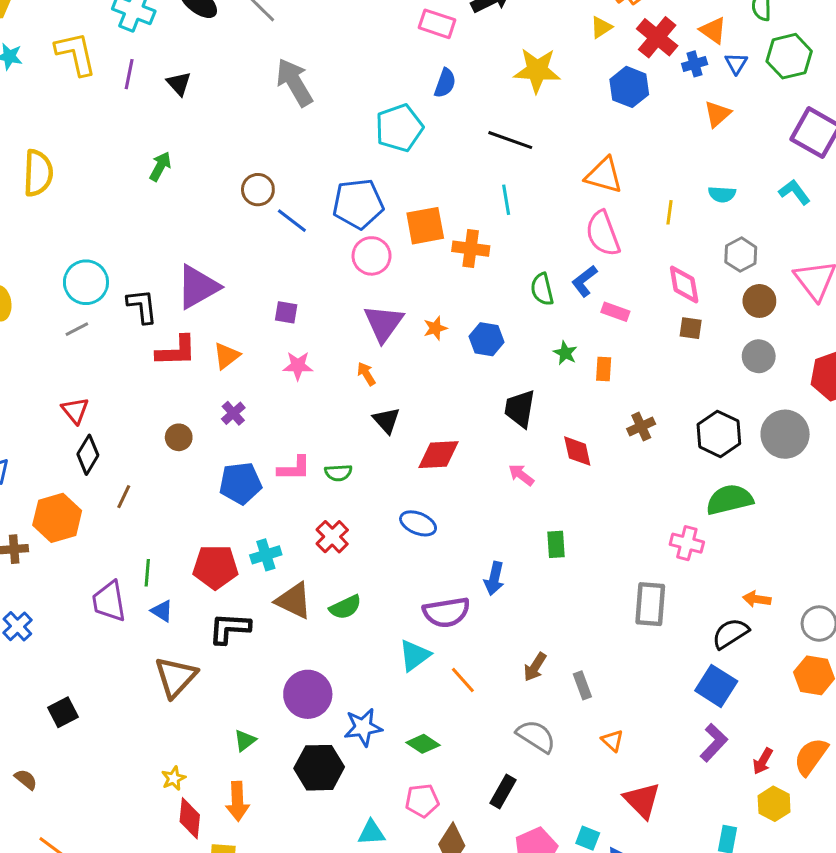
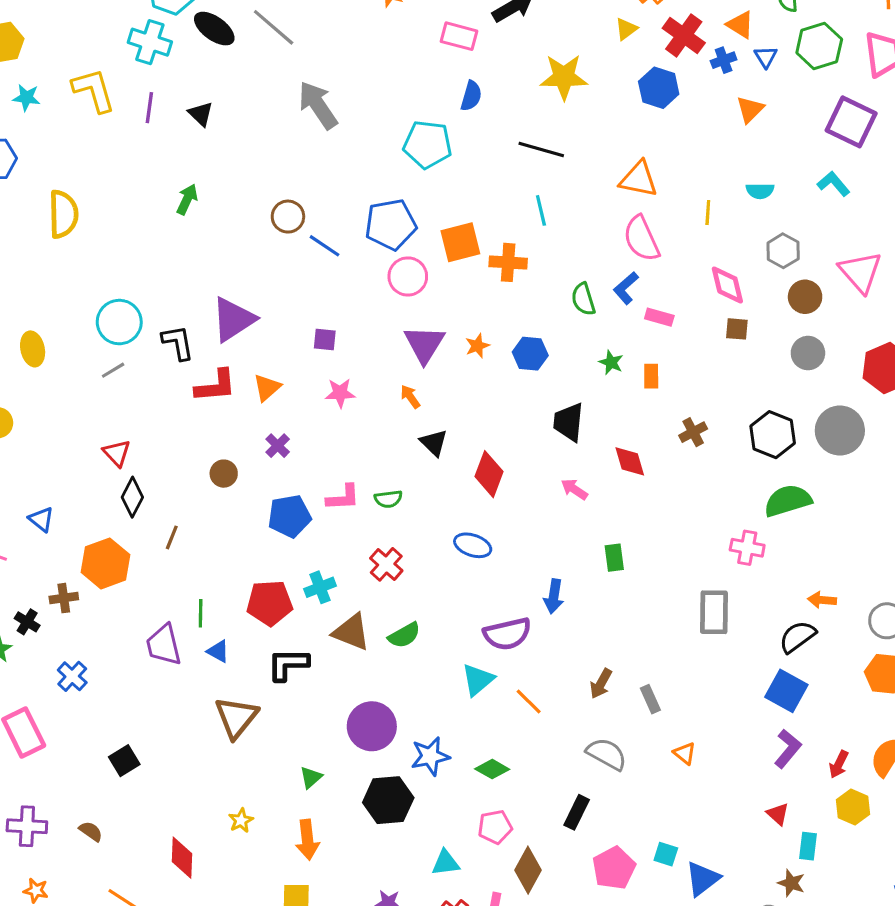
cyan pentagon: (399, 128) -> (428, 144), turned 30
red diamond: (439, 455) -> (489, 474), turned -63
red triangle: (642, 800) -> (778, 814), moved, size x0.6
red diamond: (190, 818) -> (182, 858), moved

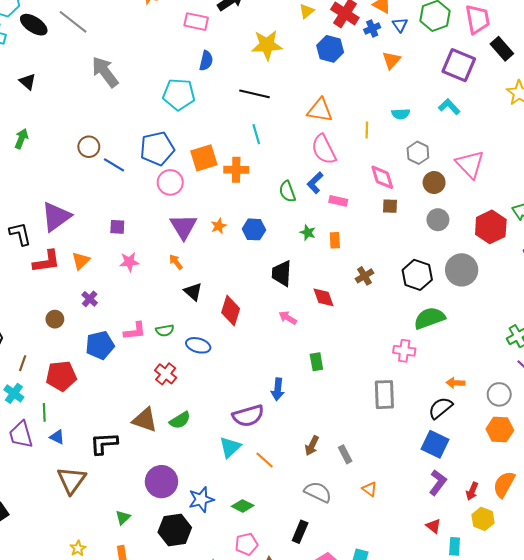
blue ellipse: (473, 545) -> (198, 345), moved
cyan cross: (320, 587) -> (14, 393), moved, turned -30
red pentagon: (270, 603) -> (61, 376), moved

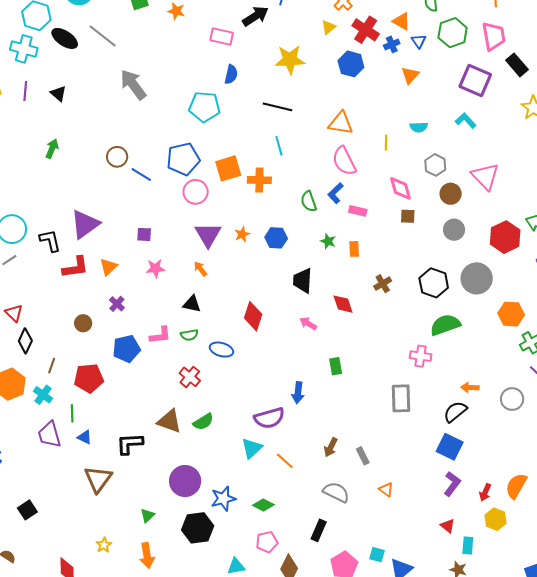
black triangle: (193, 292) -> (192, 304), moved, turned -30
orange hexagon: (500, 430) -> (511, 314), moved

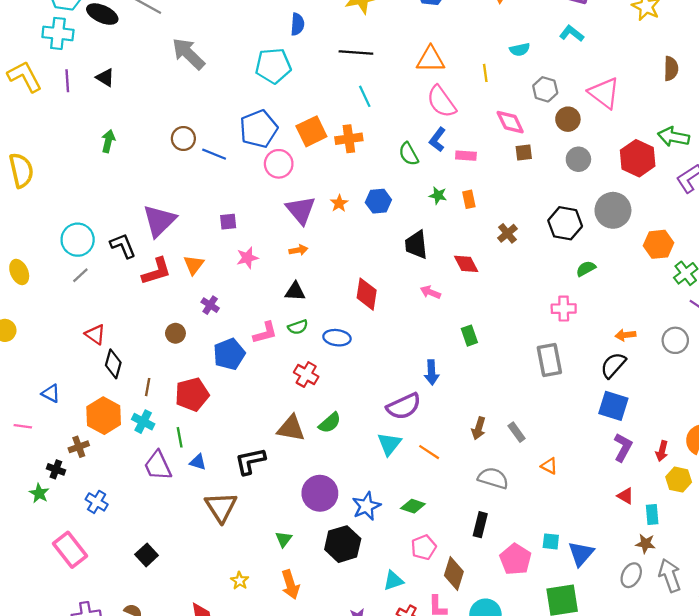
orange arrow: (200, 269) -> (298, 250), turned 126
green semicircle: (445, 325) -> (586, 269), size x0.6

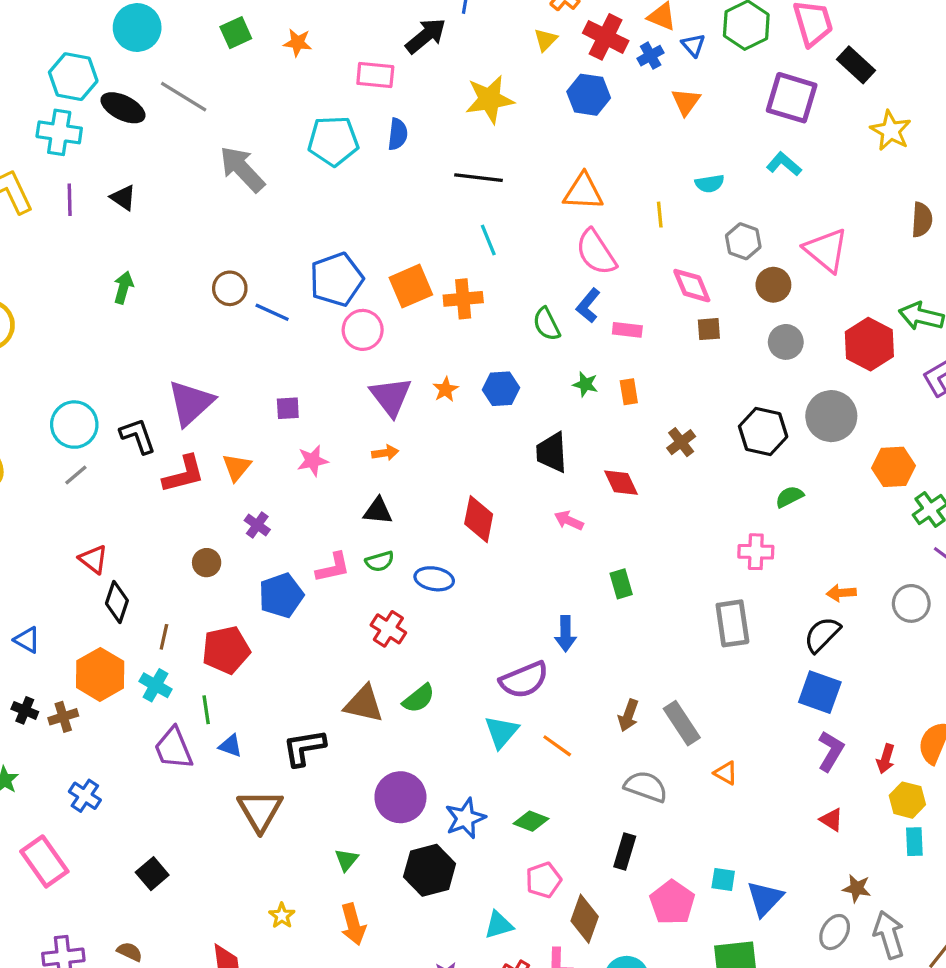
cyan pentagon: (273, 66) -> (333, 141), moved
gray rectangle: (517, 432) -> (682, 723), size x1.5
black cross: (56, 469) -> (25, 710), moved
cyan rectangle: (652, 514) -> (914, 842), moved

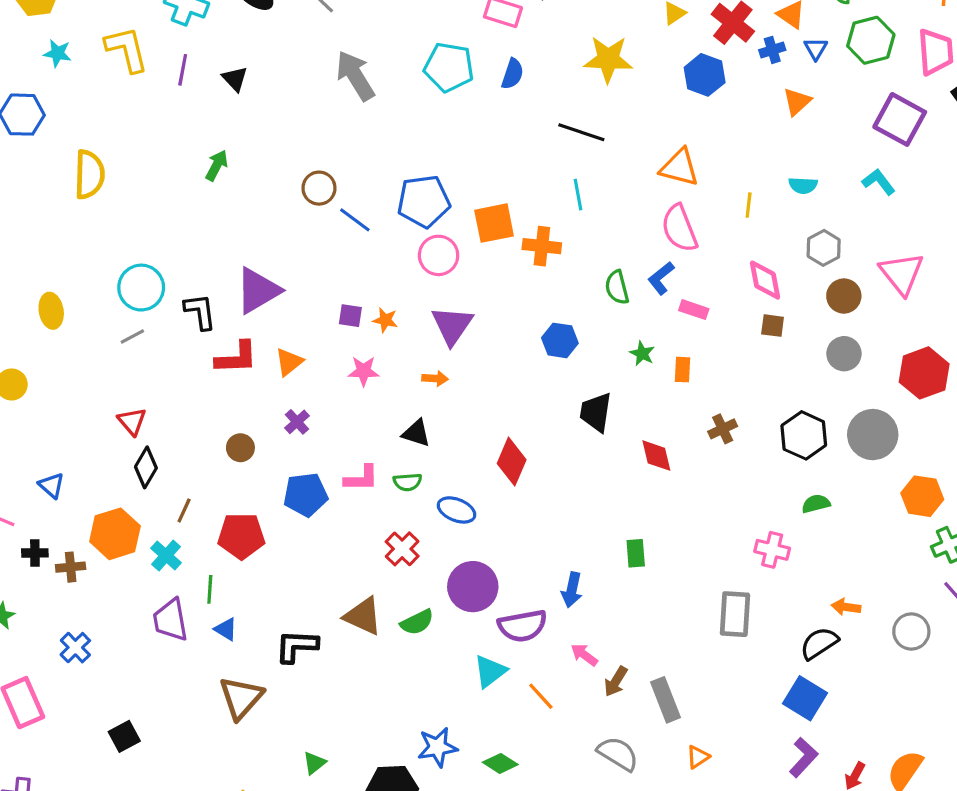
orange star: (446, 389) -> (385, 320), moved, turned 30
pink arrow: (569, 520) -> (584, 655), moved
black cross: (25, 710) -> (35, 553), turned -35
orange triangle: (726, 773) -> (698, 757), turned 45
purple circle: (400, 797) -> (473, 587), moved

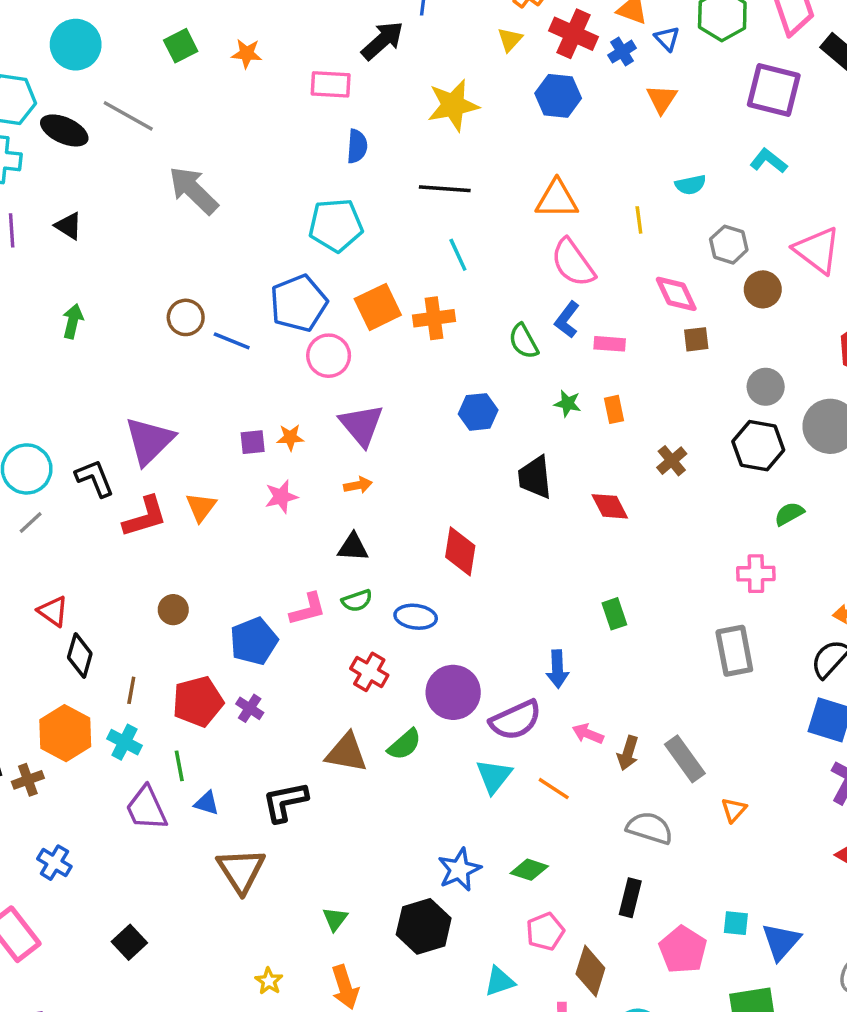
cyan pentagon: (449, 67) -> (336, 225), moved
gray circle: (844, 354) -> (766, 387), moved
purple cross: (297, 422) -> (250, 708), moved

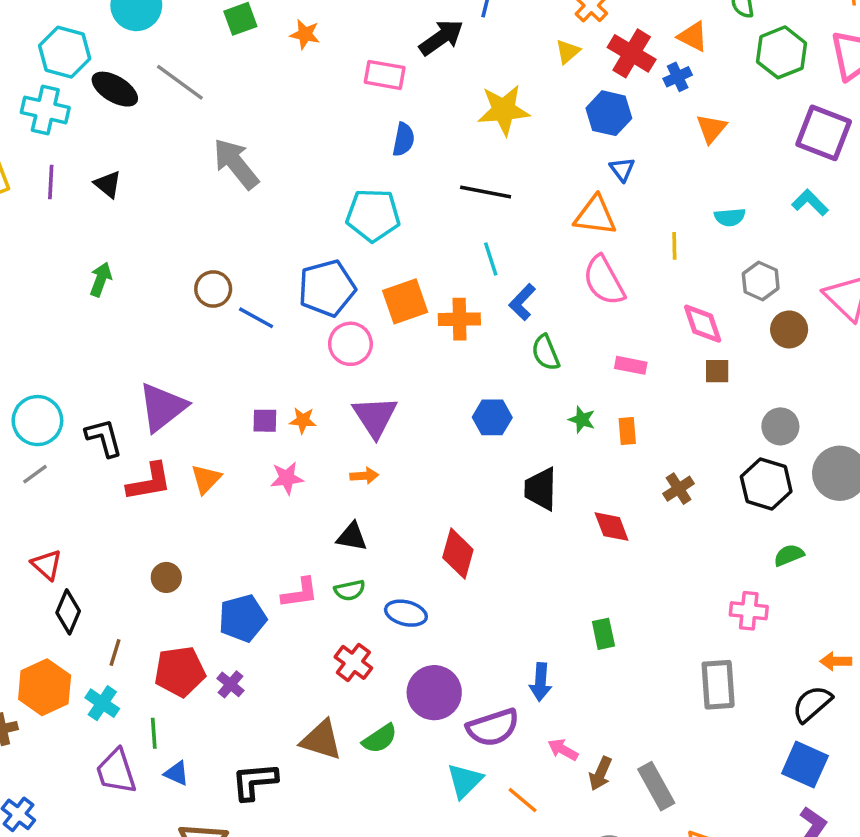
blue triangle: (667, 39) -> (622, 169), moved
blue L-shape: (567, 320) -> (522, 302), moved

